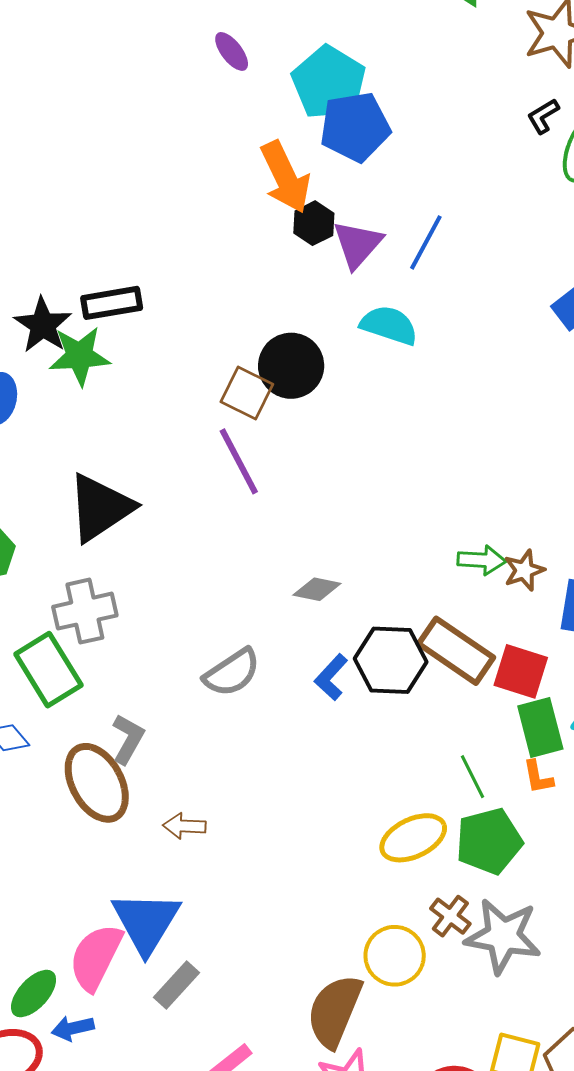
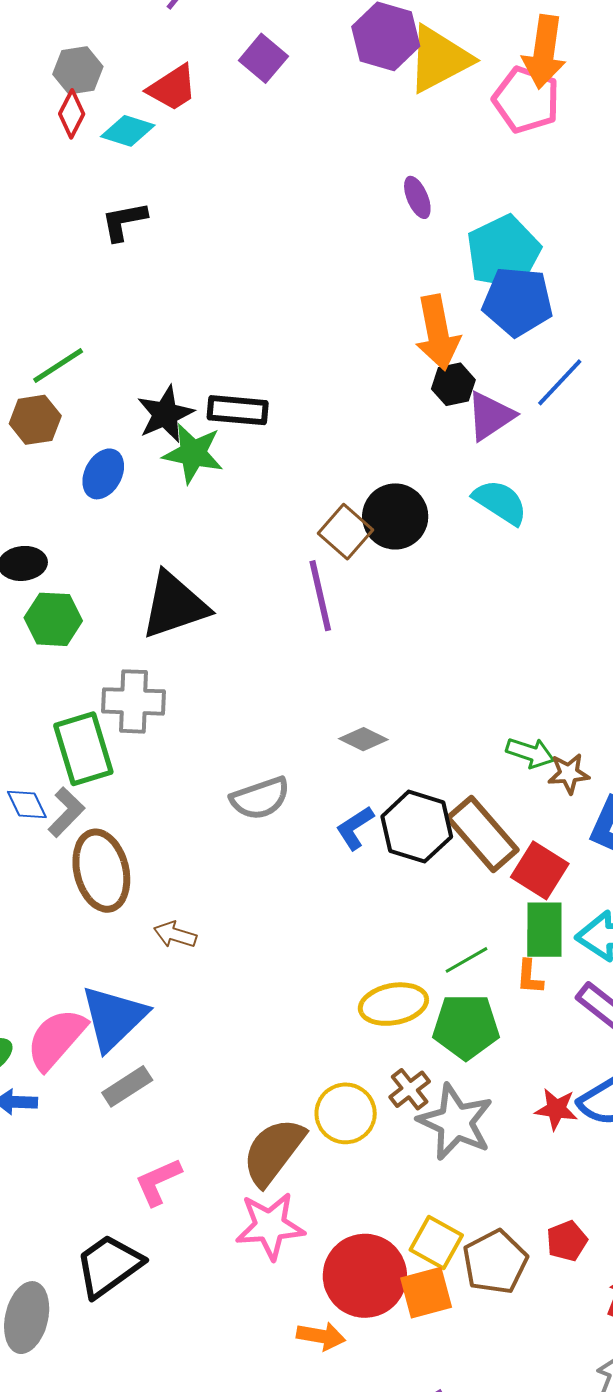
blue line: (426, 242) -> (560, 382), moved
gray L-shape: (128, 739) -> (66, 812), moved
green line: (473, 777) -> (466, 960), turned 72

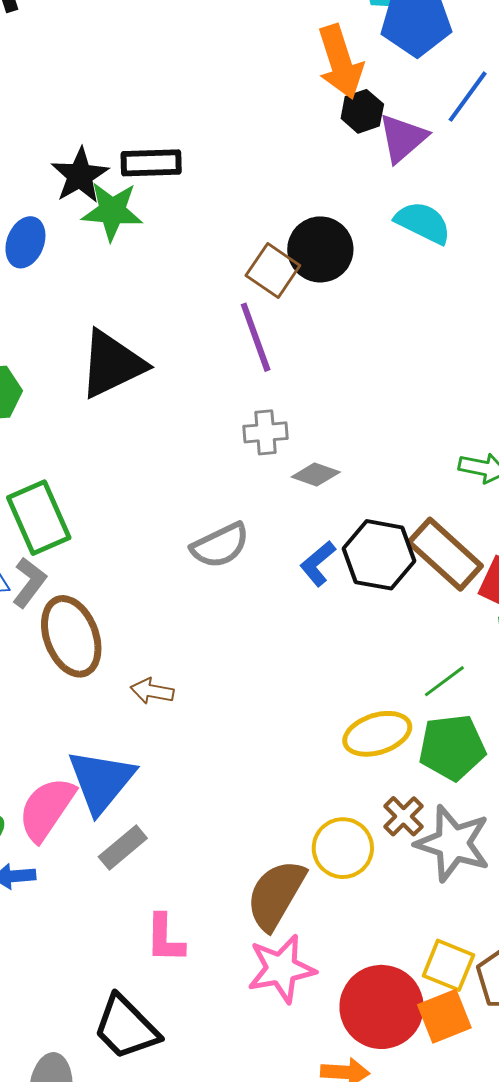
gray cross: (133, 701) -> (266, 432), moved, size x0.7
pink L-shape: (158, 1182) -> (165, 938), turned -58
black trapezoid: (109, 1266) -> (126, 1028), turned -92

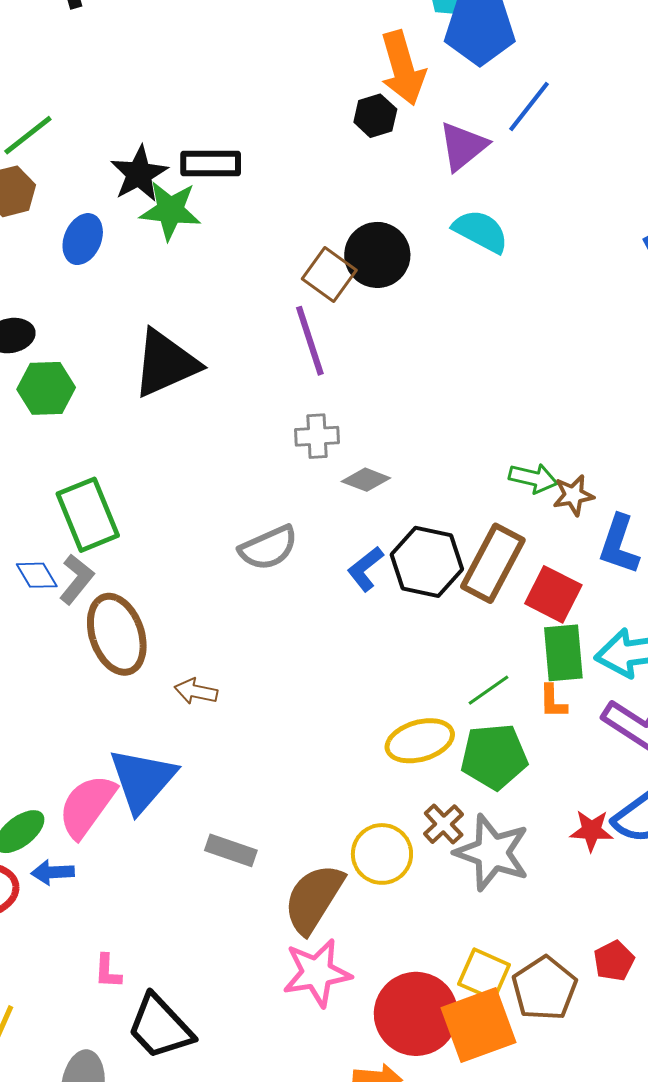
black hexagon: (362, 111) -> (375, 116), moved
brown rectangle: (445, 554) -> (493, 563), turned 74
gray rectangle: (123, 847) -> (231, 850), moved, turned 57
pink L-shape: (165, 938) -> (108, 971), moved, size x0.7
orange square: (444, 1016) -> (478, 1025), size x1.4

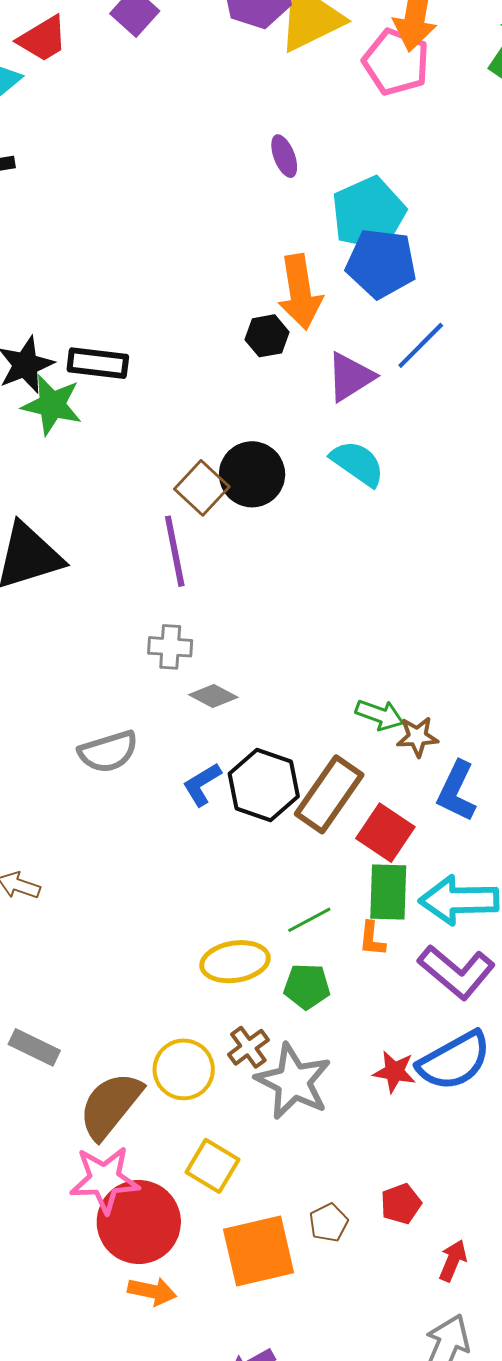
green pentagon: (494, 757) -> (307, 986), size x0.7
yellow square: (484, 974) -> (213, 1166), moved
brown pentagon: (544, 988) -> (329, 1223), size x0.6
red circle: (416, 1014) -> (139, 1222), moved

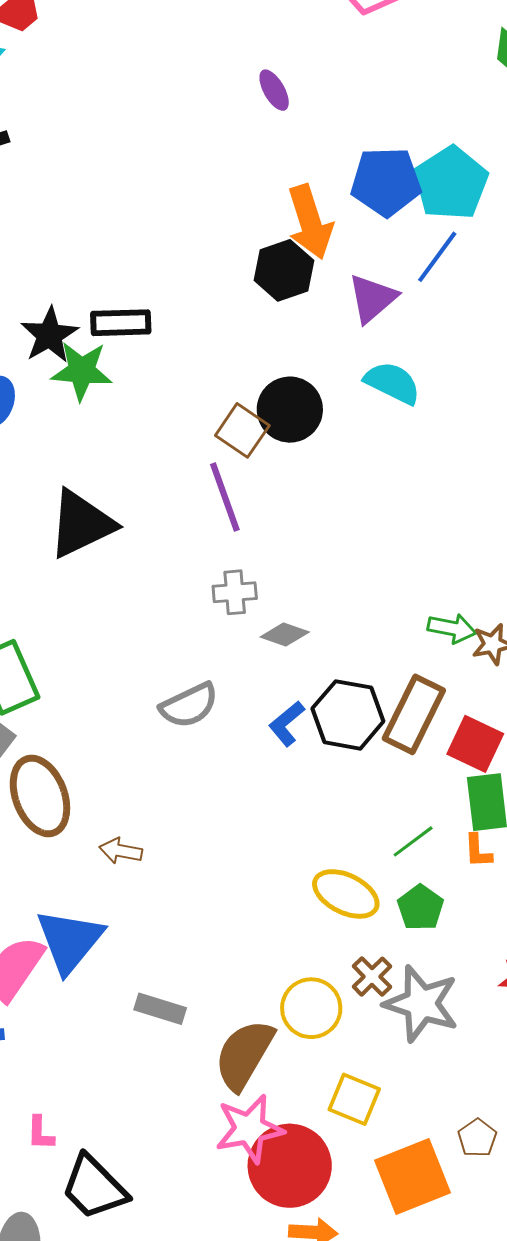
cyan pentagon: (369, 213) -> (451, 183), moved
black hexagon: (267, 336) -> (284, 270), size x1.4
yellow ellipse: (235, 962) -> (346, 894), turned 44
green pentagon: (307, 986) -> (421, 908), turned -30

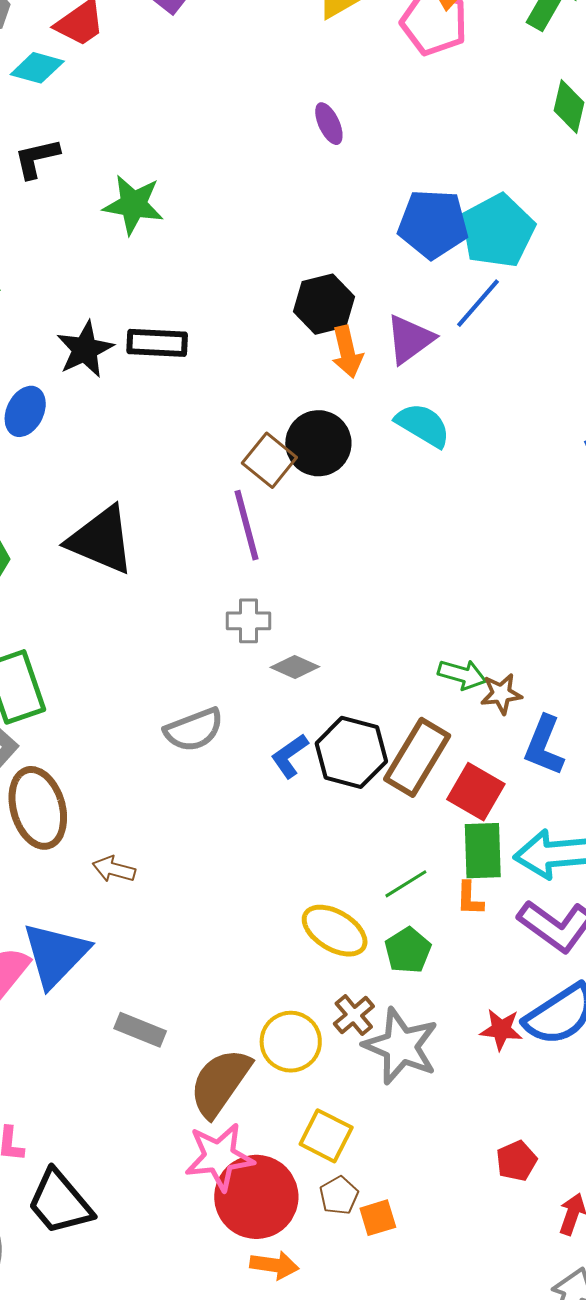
orange arrow: (310, 222) -> (347, 352), moved, size x0.7
green star: (82, 371) -> (133, 205), moved
black triangle: (81, 524) -> (101, 540), turned 44
brown pentagon: (477, 1138) -> (339, 1196), moved
orange square: (412, 1177) -> (378, 1218), size x0.5

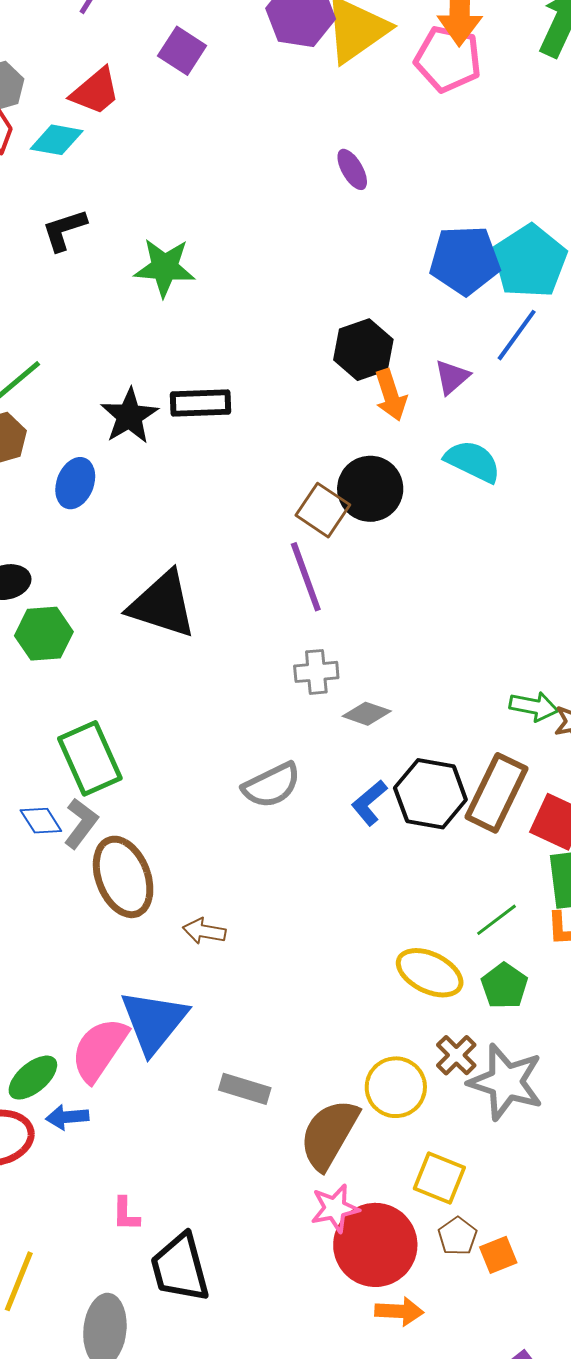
purple triangle: (410, 339) -> (452, 377), size x0.7
pink star: (219, 1157) -> (335, 1208), size x0.7
black trapezoid: (60, 1202) -> (180, 1268), turned 30

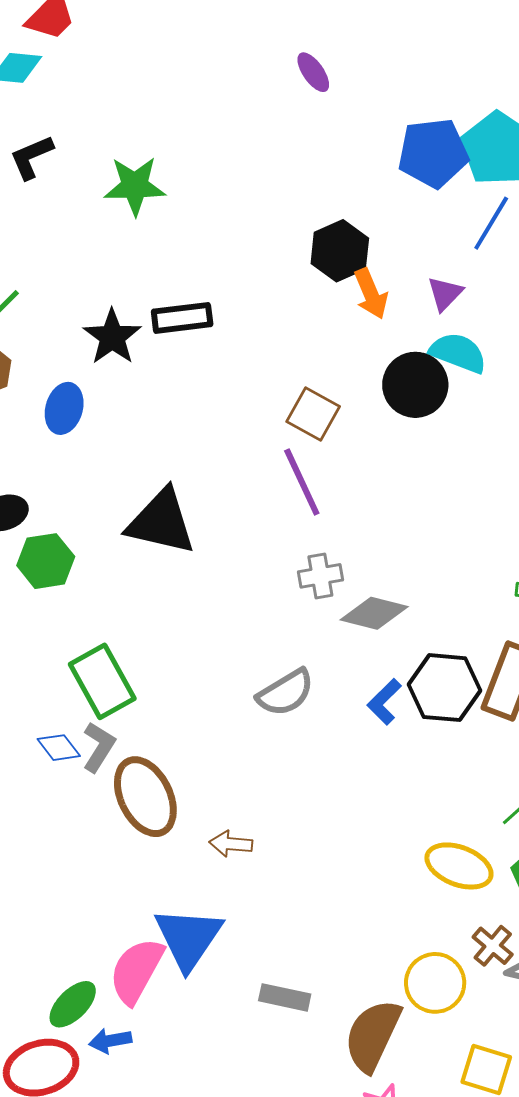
purple triangle: (452, 377) -> (445, 294), moved
black circle: (370, 489) -> (415, 385), moved
gray diamond: (367, 714) -> (374, 613), size x1.4

